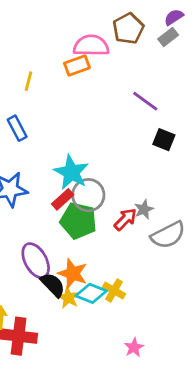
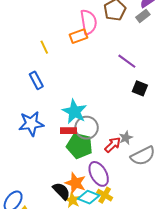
pink semicircle: (91, 46) -> (89, 22), turned 80
yellow line: (29, 81) -> (44, 47), turned -40
red rectangle: (63, 199) -> (68, 131), turned 42
purple ellipse: (36, 261) -> (99, 174), moved

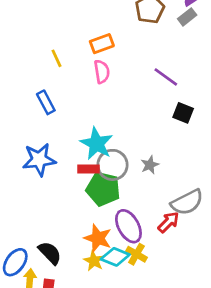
pink semicircle: (89, 22) -> (102, 72), moved, size x0.7
gray star: (126, 138) -> (150, 165), moved
red arrow: (113, 145) -> (168, 222), moved
black semicircle: (61, 191) -> (50, 253), moved

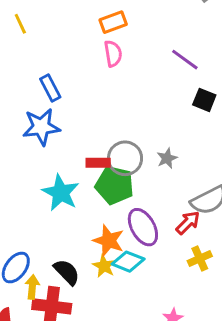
yellow line: (57, 58) -> (20, 24), moved
cyan star: (96, 144) -> (61, 193), moved
blue star: (39, 160) -> (41, 127), moved
black semicircle: (50, 253) -> (67, 272), moved
yellow cross: (136, 254) -> (200, 259), moved, turned 36

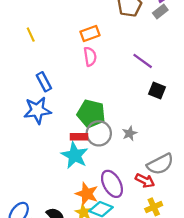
yellow line: (20, 24) -> (31, 35), moved
green pentagon: (115, 185) -> (91, 114), moved
cyan star: (61, 193) -> (75, 155), moved
red arrow: (188, 223) -> (145, 181), turned 72

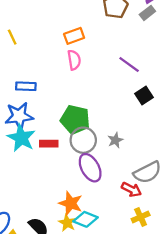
blue rectangle: (44, 82) -> (26, 86), turned -60
black square: (157, 91) -> (144, 95), turned 35
red rectangle: (79, 137) -> (49, 144), moved
cyan star: (75, 155) -> (21, 138), moved
purple ellipse: (112, 184) -> (90, 168), moved

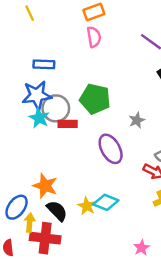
cyan star: (21, 138) -> (39, 118), size x0.7
gray circle: (83, 140) -> (56, 108), moved
orange star: (71, 203) -> (45, 186), moved

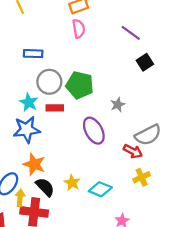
blue star: (37, 95) -> (27, 130), moved
gray circle: (56, 108) -> (49, 82), moved
cyan diamond: (106, 202) -> (100, 189), moved

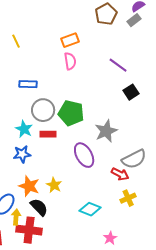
gray star: (118, 105) -> (106, 131), size x1.6
blue star: (27, 130) -> (22, 154), size x0.7
yellow star: (72, 183) -> (54, 185), moved

